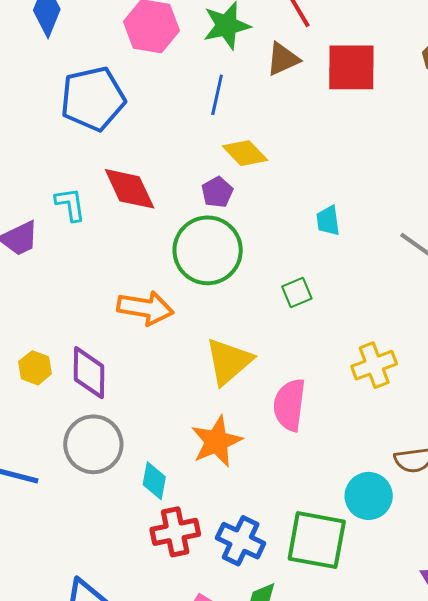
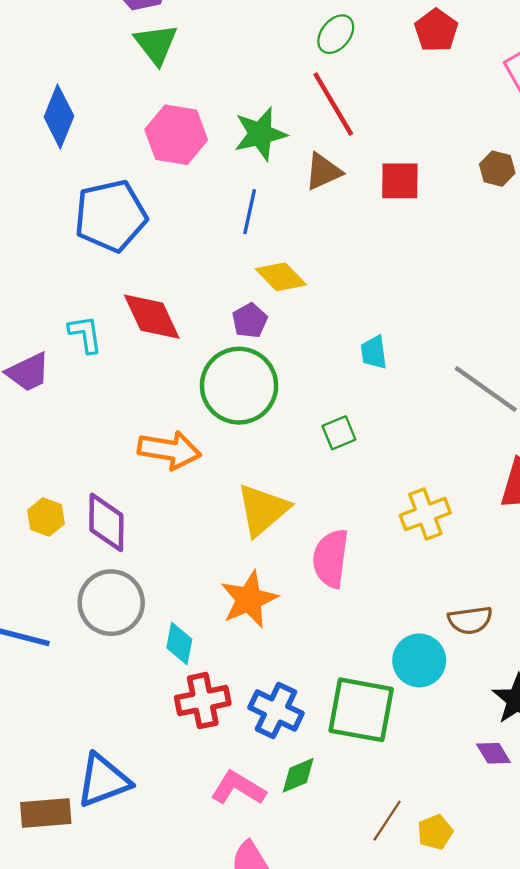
red square: (351, 67) -> (400, 181), size x0.7

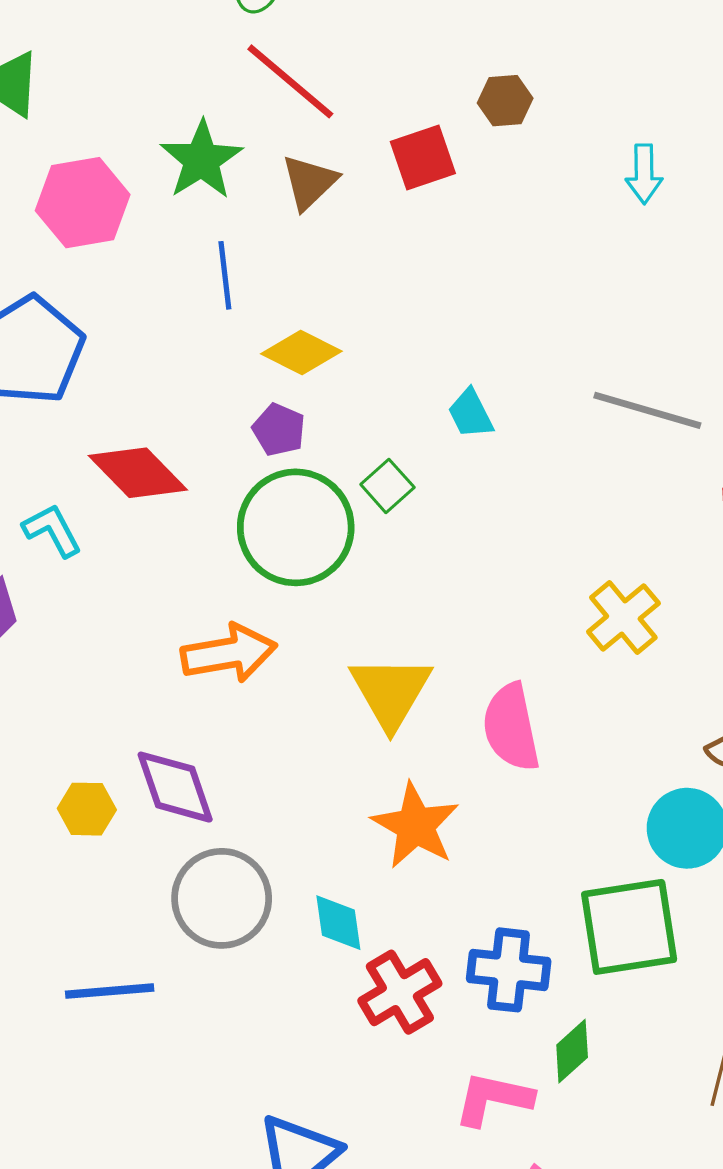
brown hexagon: (497, 169) -> (505, 101), moved
green square: (339, 433) -> (387, 486), moved

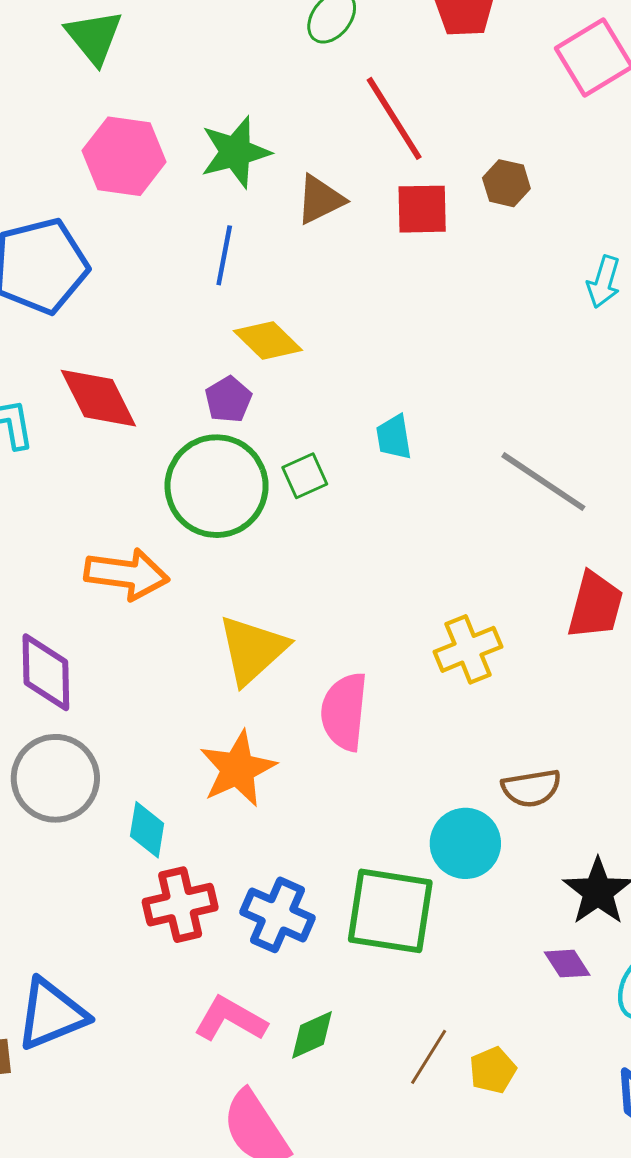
red line: (290, 81) -> (394, 118), moved
green diamond: (572, 1051) -> (312, 1035), moved

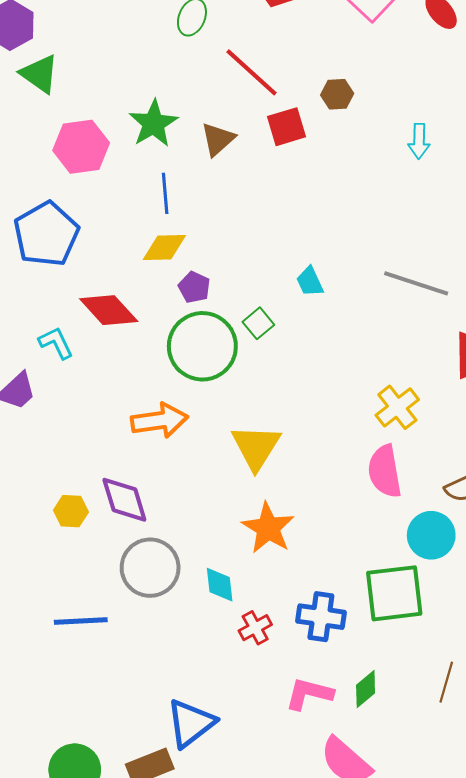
yellow diamond: (268, 341) -> (164, 247), moved, turned -30
pink semicircle: (344, 712) -> (385, 471), moved
red cross: (180, 905) -> (255, 628), size x0.7

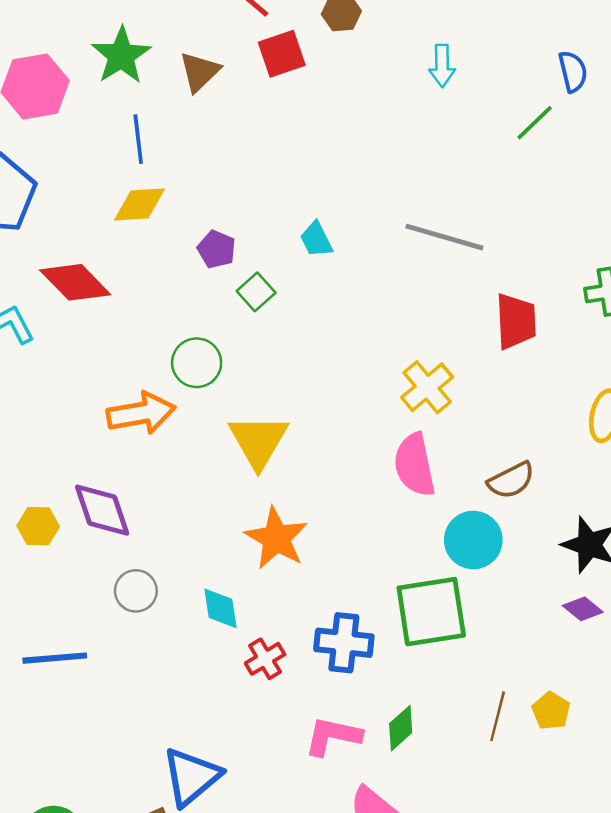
purple pentagon: (194, 287) -> (217, 249), moved
green circle: (202, 346) -> (197, 363), moved, size x0.6
gray circle: (150, 568) -> (136, 591), size x0.6

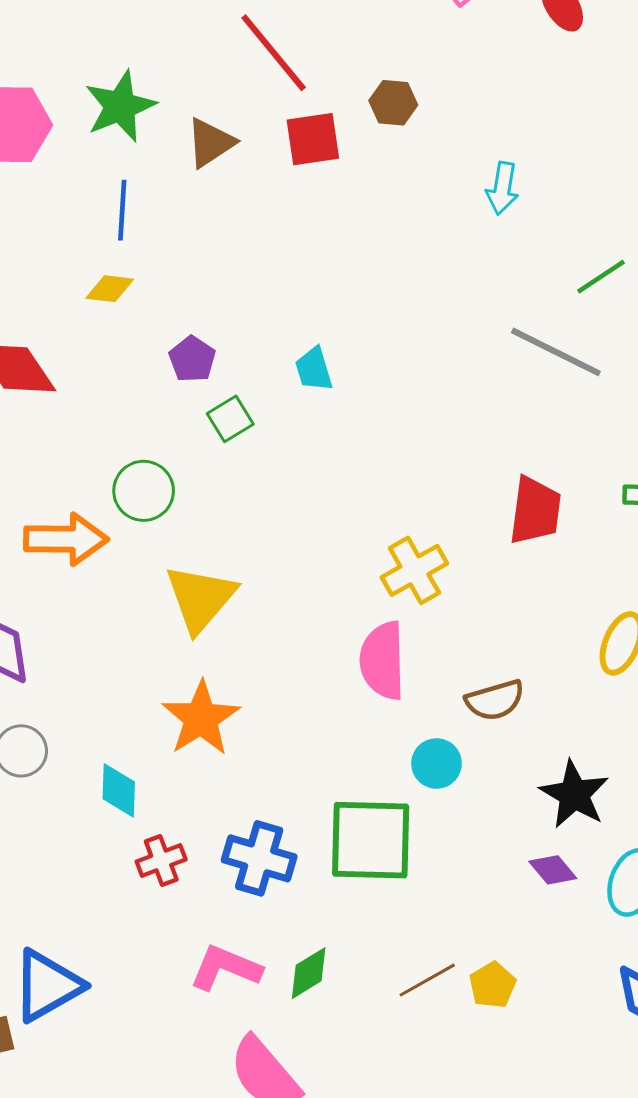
yellow diamond: (140, 204) -> (110, 289), size x0.7
gray line: (444, 237) -> (556, 352), moved
cyan circle: (473, 540) -> (437, 763), size x0.7
brown line: (498, 716) -> (427, 980), turned 36

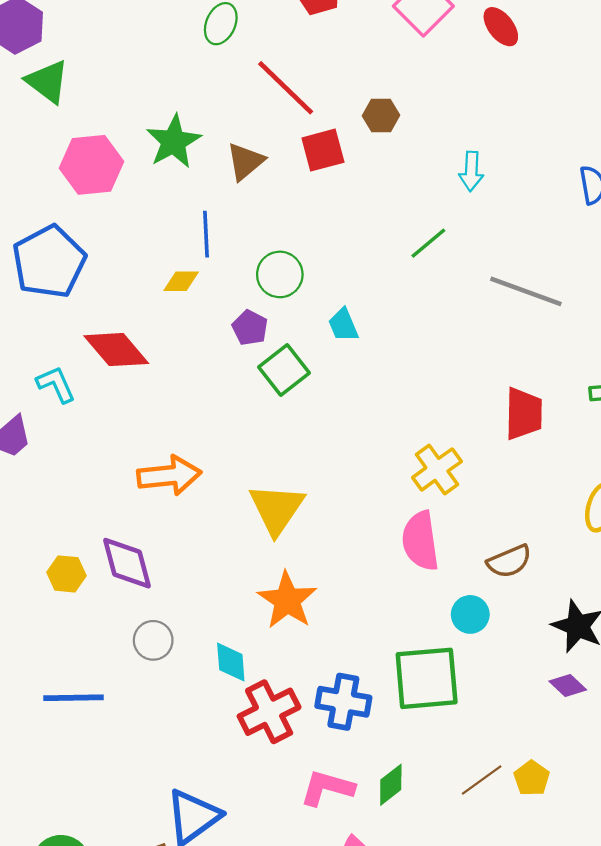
blue line: (122, 210) -> (206, 234), moved
green line: (601, 277) -> (428, 243), moved
green square: (230, 419) -> (284, 370), size x1.4
green circle: (144, 491) -> (280, 274), moved
red cross: (161, 860) -> (269, 712), size x1.6

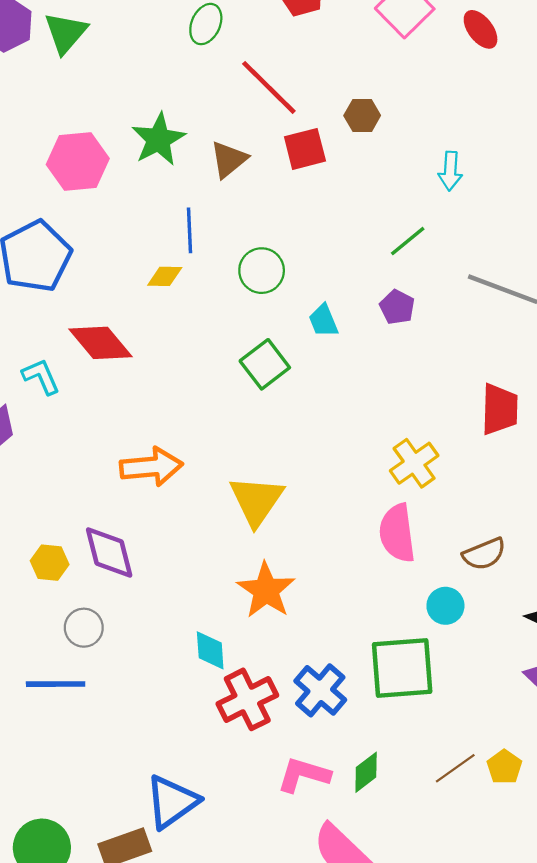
green triangle: (47, 82) -> (66, 33), moved, turned 33
purple pentagon: (250, 328) -> (397, 307), moved
gray circle: (153, 640) -> (84, 628), moved
blue cross: (343, 702) -> (320, 690), turned 30

